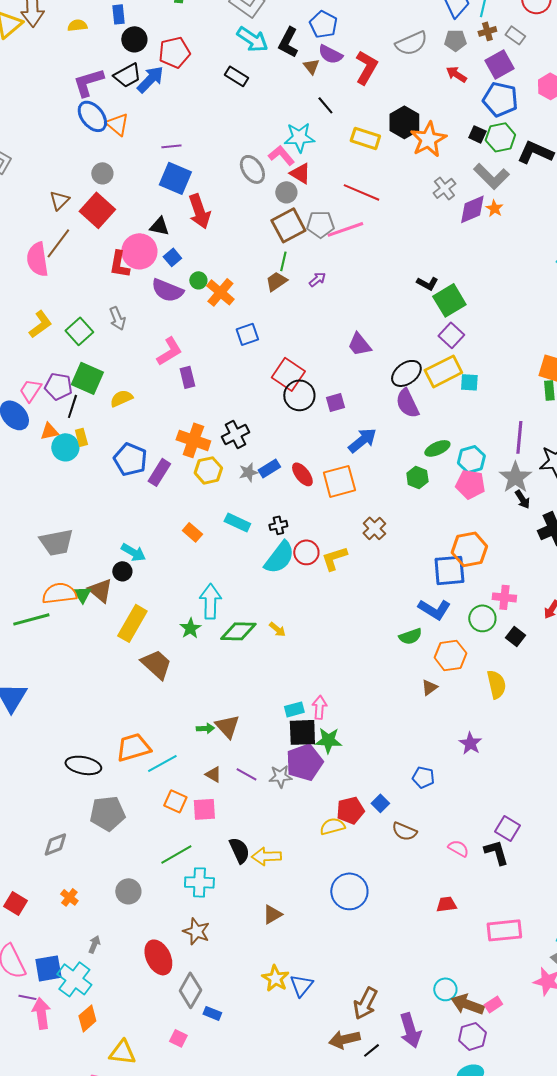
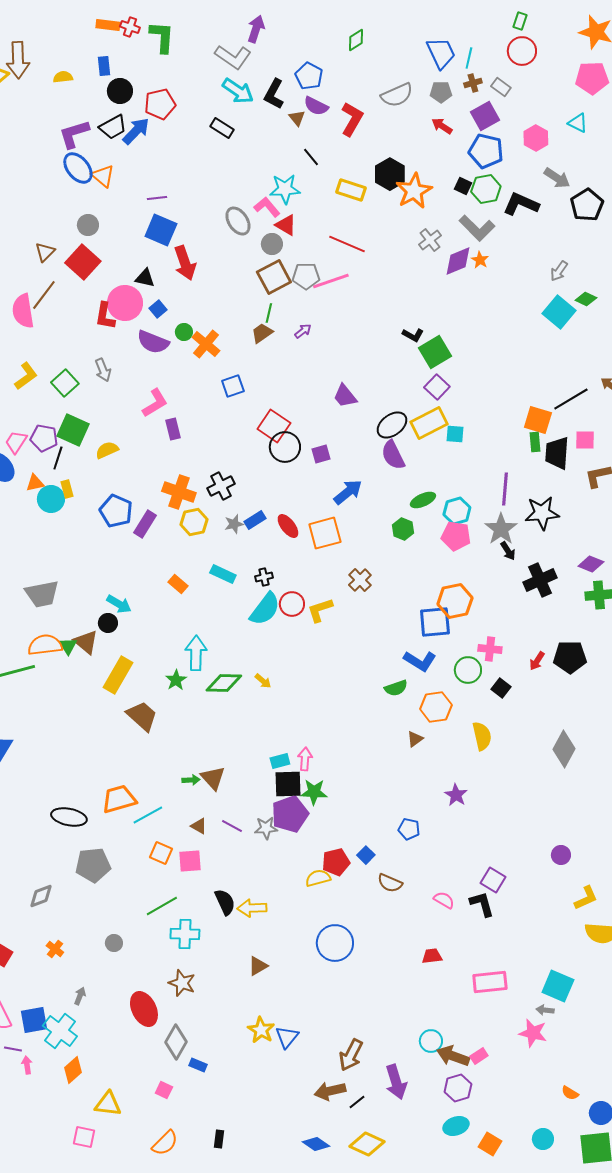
gray circle: (128, 891) -> (114, 943), size x0.7
pink arrow: (41, 1013) -> (27, 1065), size x0.6

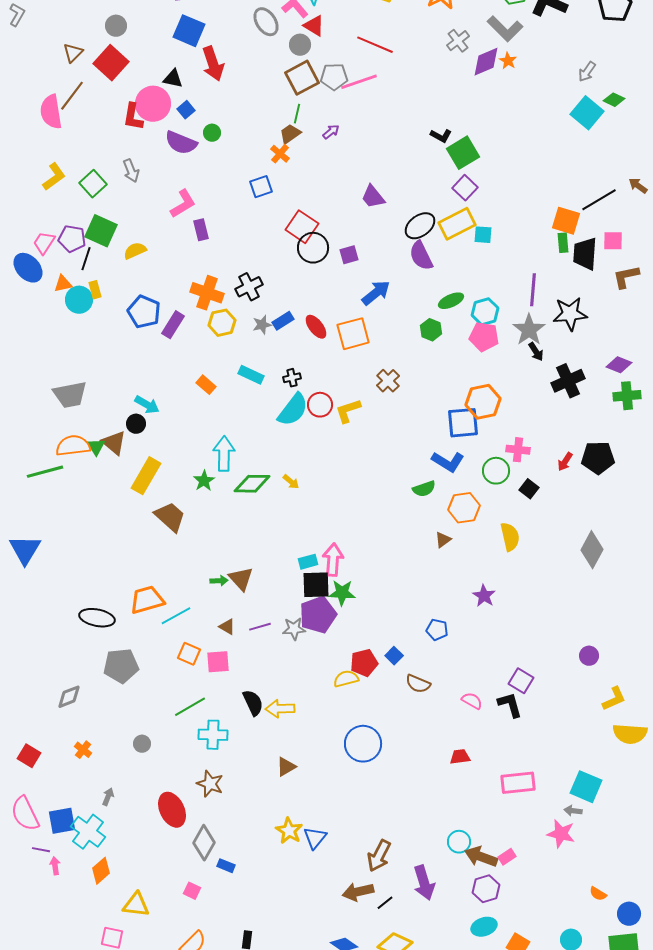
orange cross: (206, 344) -> (280, 154), moved, size x0.7
pink arrow: (305, 759) -> (333, 560), size x1.4
purple line: (232, 826) -> (260, 627), turned -45

